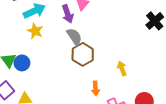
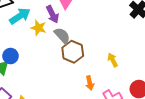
yellow star: (35, 31) -> (38, 28), moved
blue circle: (22, 63) -> (10, 56), moved

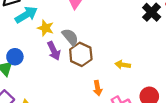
purple arrow: (53, 14) -> (54, 51), moved
yellow arrow: (113, 60) -> (123, 65), turned -56

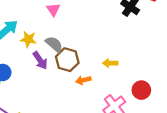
orange arrow: (98, 88) -> (83, 80), moved, turned 96

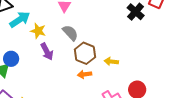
gray semicircle: (54, 44) -> (70, 33), moved
brown hexagon: (67, 60) -> (85, 53), moved

